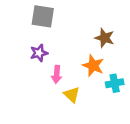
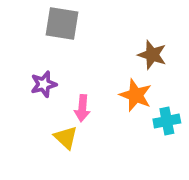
purple star: (39, 53) -> (44, 84), moved
yellow triangle: (72, 95) -> (66, 138), moved

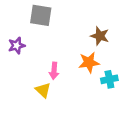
purple star: (44, 84) -> (17, 46), moved
orange star: (136, 95) -> (89, 62), turned -30

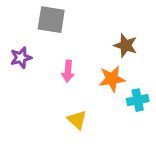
pink arrow: (54, 71) -> (68, 71), moved
yellow triangle: (43, 90) -> (77, 120), moved

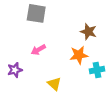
purple star: (21, 58) -> (15, 70), moved
pink arrow: (68, 71) -> (38, 50), moved, turned 56

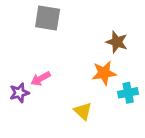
pink arrow: (38, 50) -> (41, 79), moved
yellow triangle: (54, 84) -> (83, 111), moved

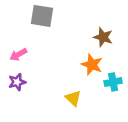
orange star: (104, 73) -> (92, 65), turned 30
pink arrow: (41, 79) -> (18, 55), moved

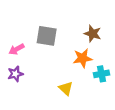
gray square: (42, 16) -> (47, 36), moved
orange star: (92, 65) -> (83, 58), turned -30

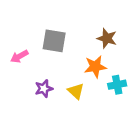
purple star: (15, 74) -> (44, 89), moved
yellow triangle: (66, 88) -> (76, 91), moved

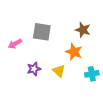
orange star: (95, 67) -> (74, 52), turned 30
cyan cross: (117, 85) -> (92, 74), moved

